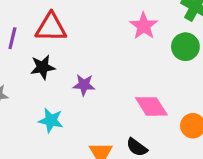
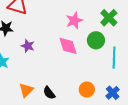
pink diamond: (151, 106) -> (68, 46), moved

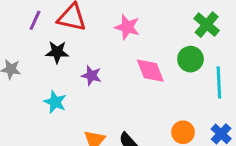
pink star: (74, 20) -> (127, 27), moved, turned -30

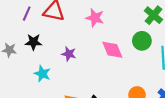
black star: (57, 52) -> (33, 42), moved

